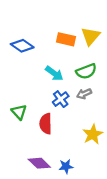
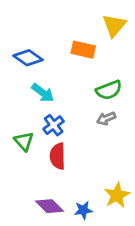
yellow triangle: (91, 36) -> (114, 25), moved
cyan arrow: (54, 73) -> (43, 93), moved
blue cross: (61, 99) -> (54, 125), moved
yellow star: (93, 134) -> (117, 195), moved

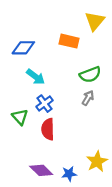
blue diamond: (28, 58) -> (23, 48), turned -35
gray arrow: (106, 118) -> (88, 98), turned 144

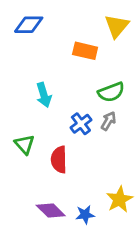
blue diamond: (23, 48) -> (29, 25), moved
cyan arrow: (36, 77) -> (44, 95), turned 36
blue cross: (44, 104) -> (81, 124), moved

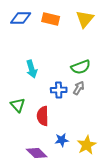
orange rectangle: (85, 51) -> (51, 19), moved
blue cross: (81, 124) -> (59, 90), turned 35
blue star: (85, 215) -> (62, 140), moved

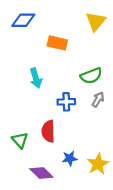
orange rectangle: (51, 19) -> (57, 43), moved
gray arrow: (79, 88) -> (98, 100), moved
green triangle: (18, 105) -> (20, 140), moved

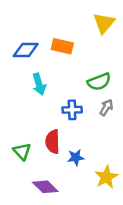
blue diamond: (23, 20) -> (26, 50), moved
blue star: (70, 158) -> (76, 157), moved

